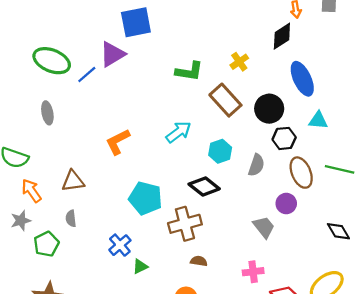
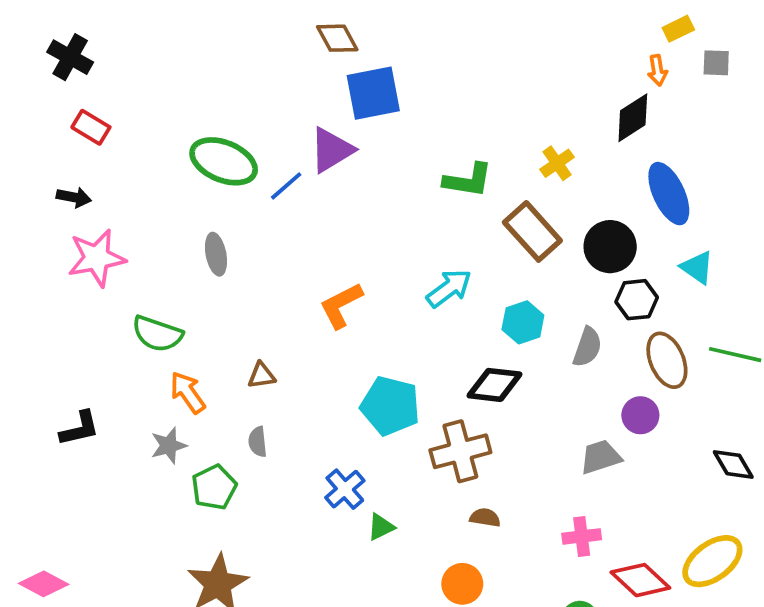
cyan triangle: (318, 120) -> (697, 267), turned 30
brown triangle: (73, 181) -> (261, 375), size x0.7
black diamond: (204, 186) -> (495, 385), turned -32
gray trapezoid: (264, 227) -> (601, 457), turned -70

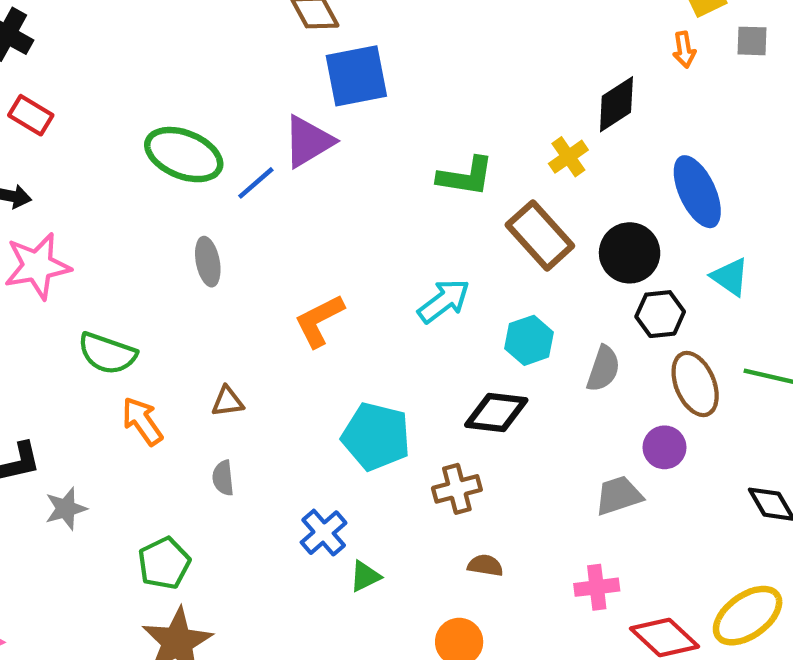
black diamond: (633, 118) -> (616, 104), moved
gray ellipse: (216, 254) -> (208, 262), moved
gray star: (169, 446) -> (66, 509), moved
brown cross: (460, 451) -> (457, 489), size x0.7
green pentagon: (214, 487) -> (164, 563), moved

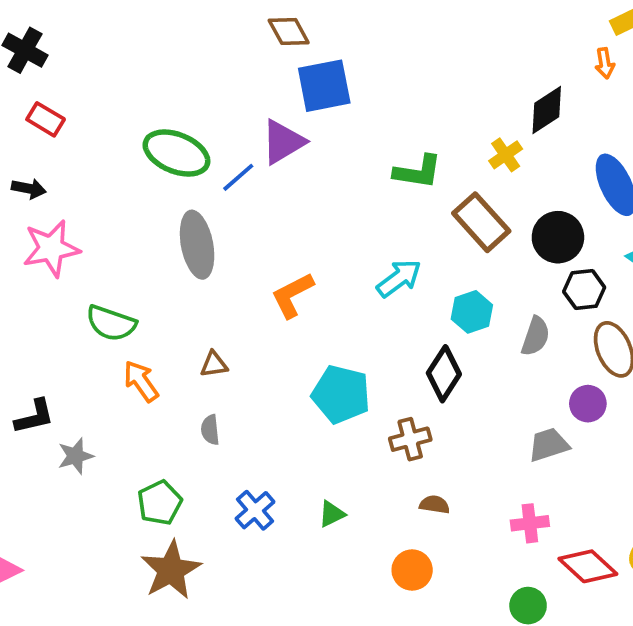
gray ellipse: (208, 262) -> (197, 245), size x1.6
black diamond: (496, 412) -> (444, 374), turned -64
blue cross: (324, 533) -> (255, 510), moved

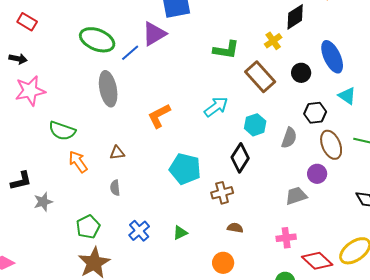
black circle: (558, 237) -> (301, 73), moved, size x0.7

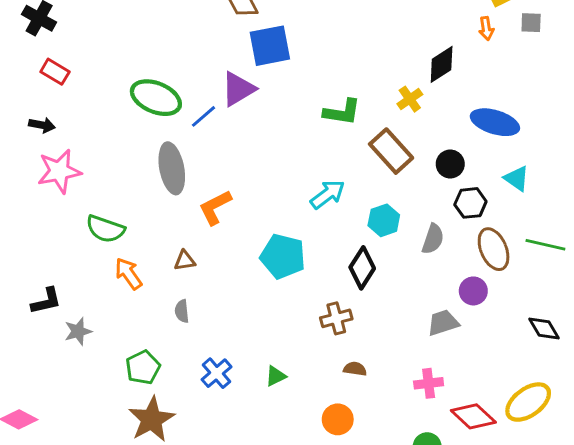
blue ellipse: (332, 57) -> (495, 122), turned -48
black circle: (301, 73) -> (450, 164), moved
orange L-shape: (159, 116) -> (215, 207), moved
cyan pentagon: (185, 169) -> (283, 256), moved

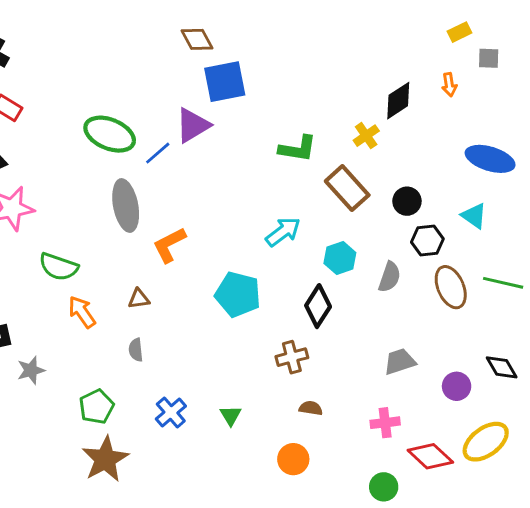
orange arrow: (486, 28) -> (449, 85), moved
blue ellipse: (495, 122) -> (490, 159), moved
purple circle: (473, 291) -> (457, 386), moved
green triangle: (276, 376) -> (231, 415), turned -35

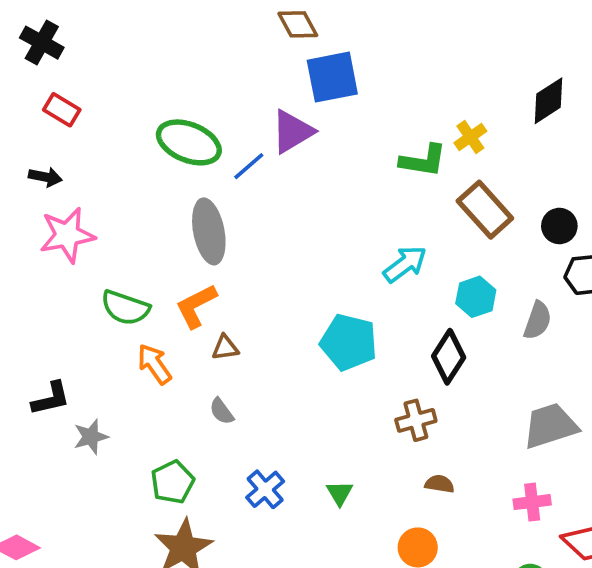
yellow cross: (366, 136) -> (470, 137), moved
orange L-shape: (169, 245) -> (196, 306), moved
gray semicircle: (136, 350) -> (222, 411), turned -30
gray trapezoid: (400, 361) -> (550, 426), size x1.4

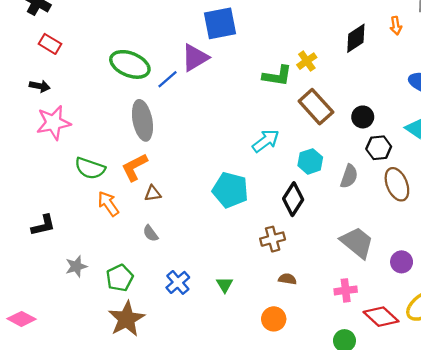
gray trapezoid: (550, 426) -> (357, 242), turned 57
gray star: (91, 437) -> (76, 266), moved

